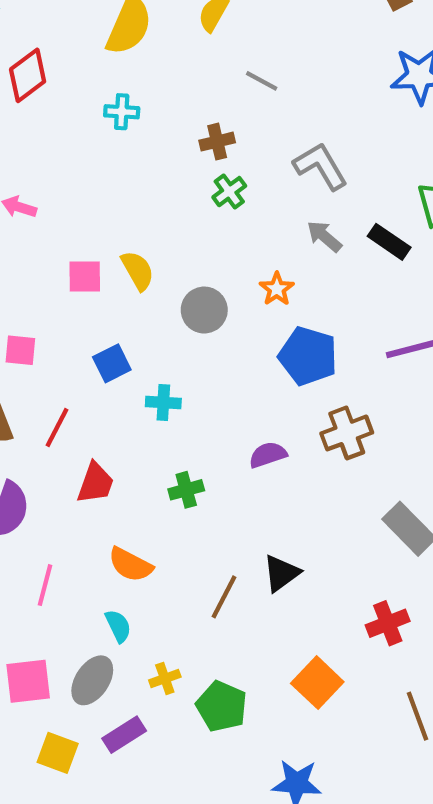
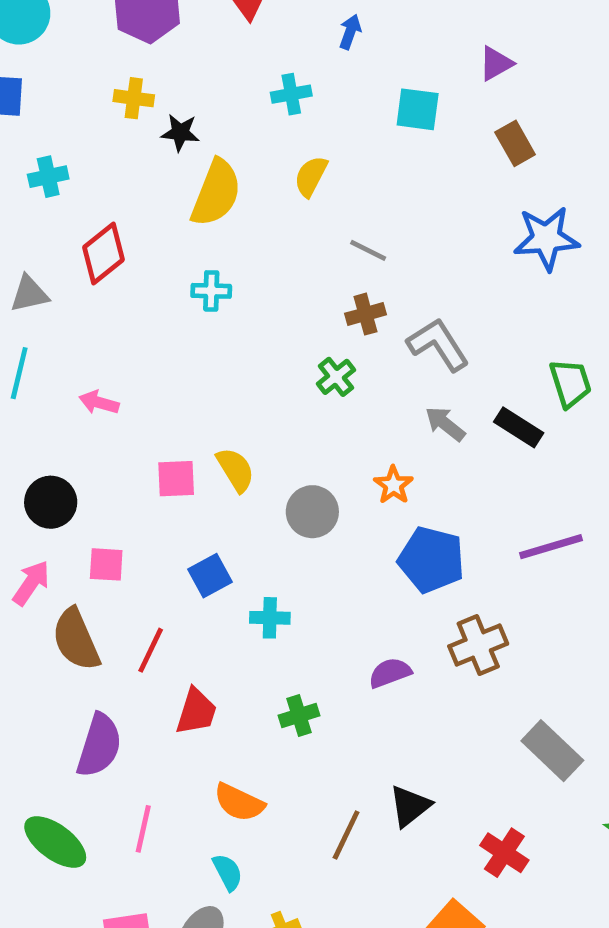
brown cross: (217, 142) -> (365, 314), moved
red cross: (388, 623) -> (504, 853), moved, turned -33

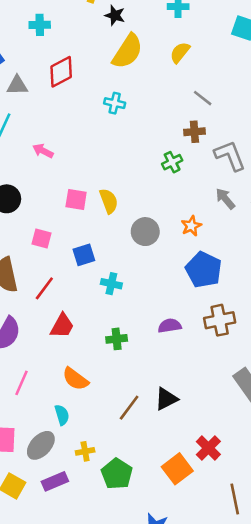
pink square: (106, 564) -> (41, 238), moved
red cross: (504, 853) -> (208, 448), moved

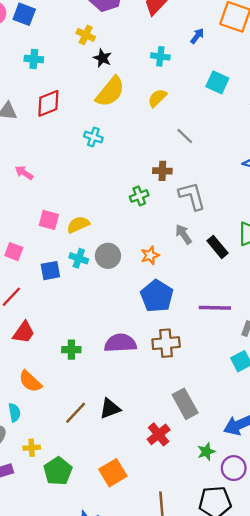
gray line: (203, 98) -> (185, 136), moved
yellow semicircle: (109, 201) -> (78, 225), turned -100
cyan cross: (111, 284) -> (79, 258), moved
purple semicircle: (170, 326) -> (120, 343), size x1.5
red cross: (208, 448) -> (159, 434), moved

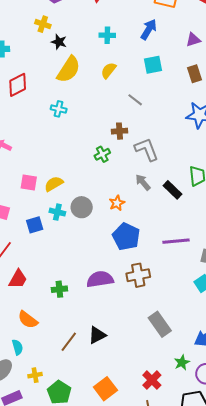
blue arrow: (197, 36) -> (149, 29), moved, size x1.5
cyan square: (217, 82) -> (153, 65), moved, turned -30
red cross: (159, 434) -> (152, 380), moved

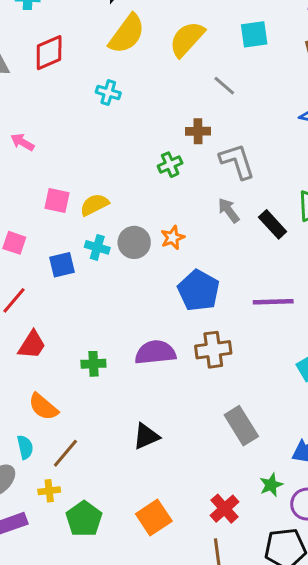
yellow semicircle: (109, 70) -> (187, 39), size x1.5
orange star: (117, 203) -> (173, 238), moved
brown line: (69, 342) -> (65, 453), moved

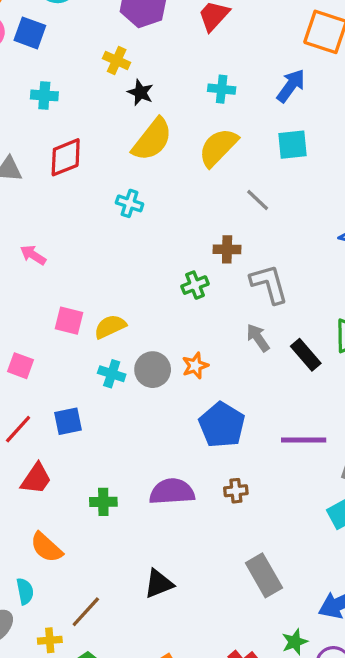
blue square: (62, 265) -> (68, 421), moved
brown cross: (213, 350) -> (236, 491), size x0.6
brown line: (65, 453) -> (86, 612), moved

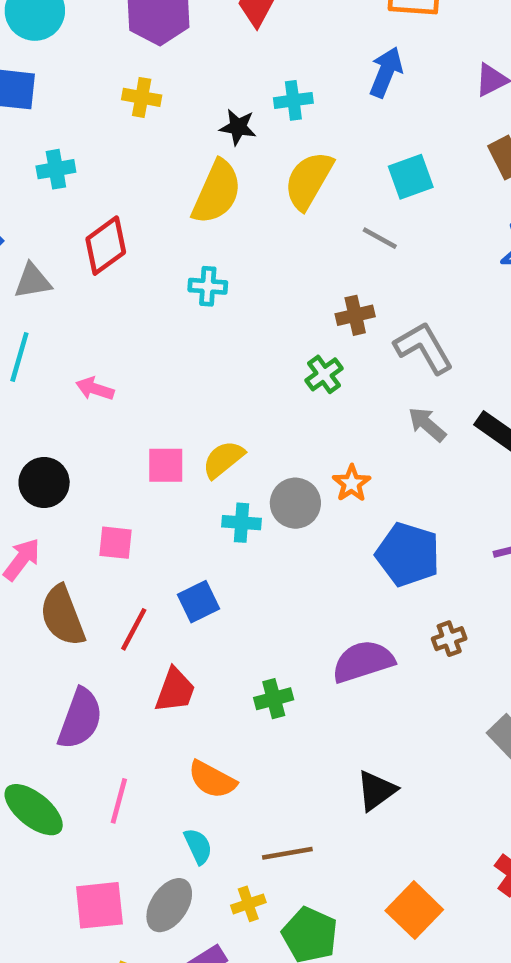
black star: (140, 93) -> (238, 127), moved
cyan square: (292, 145) -> (411, 177), moved
brown line: (86, 612) -> (287, 853), turned 52

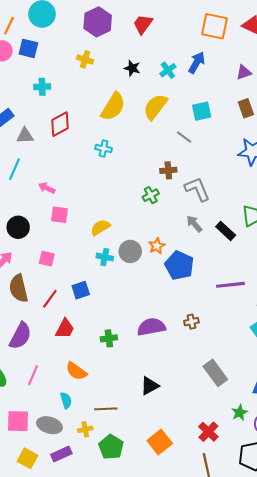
cyan cross: (293, 100) -> (168, 70), moved, turned -35
black star: (238, 127) -> (132, 68), moved
pink square: (166, 465) -> (60, 215), moved
blue pentagon: (408, 554) -> (179, 265), moved
gray ellipse: (169, 905) -> (50, 425), turned 65

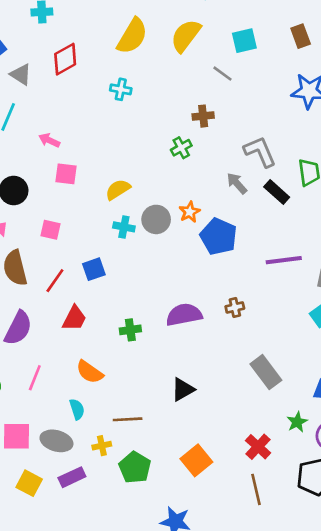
gray triangle: (25, 136) -> (21, 74), turned 36
gray L-shape: (197, 189) -> (260, 152), moved

